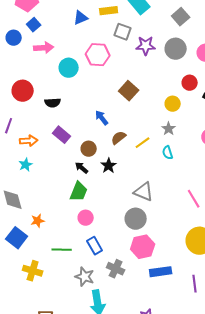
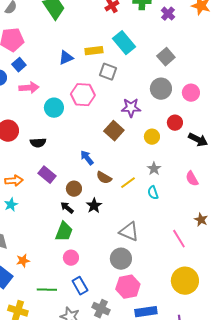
purple star: (146, 46) -> (131, 108), moved
yellow circle: (173, 104) -> (152, 137), moved
brown semicircle: (119, 138) -> (104, 178), turned -112

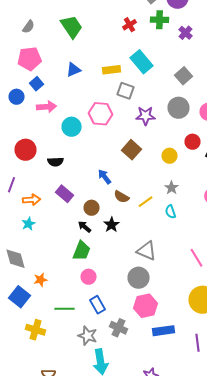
blue triangle: (66, 58) -> (74, 70), moved
purple star: (131, 108) -> (146, 116), moved

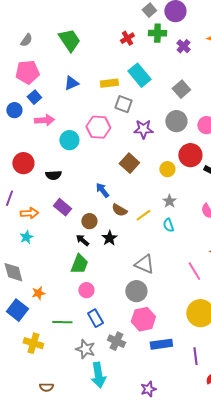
red circle: (192, 142) -> (190, 155), size x1.5

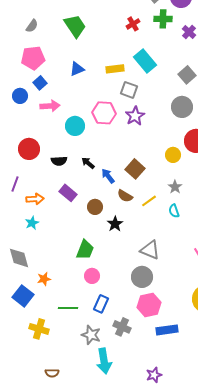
purple star: (143, 129) -> (135, 116), moved, turned -30
brown square: (129, 163) -> (135, 169), moved
black arrow: (82, 240) -> (88, 163), moved
blue rectangle: (95, 318) -> (101, 304), turned 54

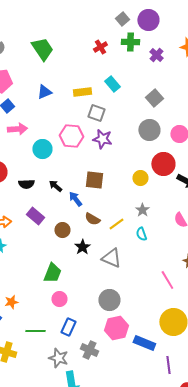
cyan rectangle: (145, 61) -> (112, 84), size x0.7
purple star: (135, 116) -> (102, 139), turned -30
brown square: (135, 169) -> (94, 180), moved, turned -36
gray triangle: (150, 250) -> (111, 258), moved
blue rectangle: (167, 330) -> (144, 343), moved, turned 30

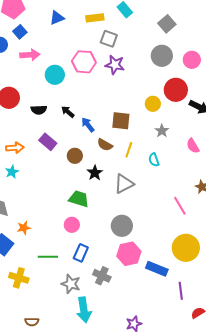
brown square: (94, 180) -> (121, 121), moved
gray star: (142, 210) -> (162, 131), moved
yellow line: (116, 224) -> (129, 150), turned -35
gray triangle: (111, 258) -> (124, 184), turned -50
green trapezoid: (52, 273) -> (79, 199), moved, turned -95

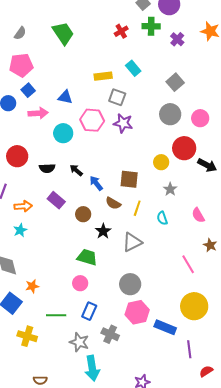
blue triangle: (57, 18) -> (65, 97), moved, turned 35
pink semicircle: (193, 146) -> (198, 215), moved

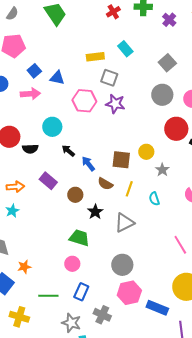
blue square: (28, 90) -> (34, 71), moved
cyan circle: (63, 133) -> (52, 127), moved
yellow circle: (161, 162) -> (146, 152), moved
black semicircle: (47, 168) -> (30, 149), moved

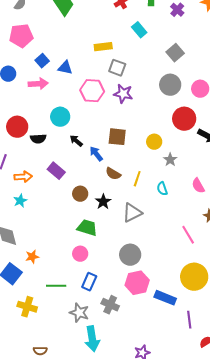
cyan rectangle: (125, 49) -> (139, 30), moved
brown square: (121, 160) -> (117, 137), moved
brown circle: (75, 195) -> (80, 194), moved

